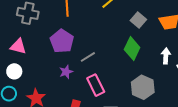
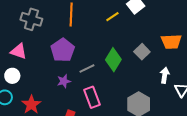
gray square: (138, 20) -> (142, 52), moved
green diamond: (132, 48) -> (113, 60), moved

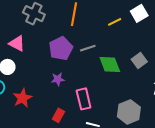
green diamond: (113, 60) -> (110, 65), turned -60
gray line: (87, 69) -> (88, 48), moved

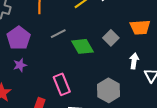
purple pentagon: (61, 48) -> (19, 38), moved
purple star: (58, 79) -> (20, 65), moved

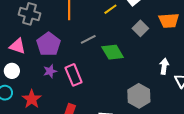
orange trapezoid: (140, 27) -> (169, 21), moved
gray square: (111, 38) -> (140, 28), moved
pink rectangle: (62, 84) -> (74, 75), moved

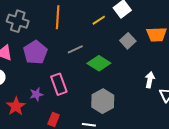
green diamond: (113, 52) -> (99, 63), turned -30
purple star: (50, 71) -> (36, 94), moved
gray hexagon: (139, 96) -> (103, 101), moved

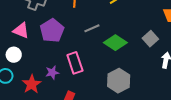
gray square: (128, 41) -> (150, 39), moved

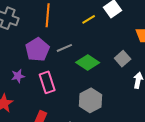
purple pentagon: (52, 31) -> (37, 50), moved
purple star: (52, 73) -> (18, 76), moved

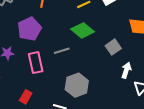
gray line: (64, 48) -> (62, 51), moved
green diamond: (88, 62) -> (83, 30), moved

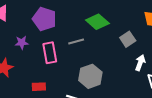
purple pentagon: (29, 29) -> (44, 19), turned -30
red rectangle: (26, 97) -> (39, 87), turned 56

